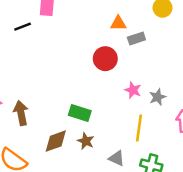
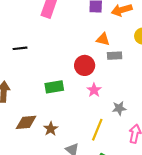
black line: (23, 27) -> (20, 48), moved
pink star: (133, 90) -> (94, 90), moved
green rectangle: (80, 113) -> (54, 87), moved, turned -42

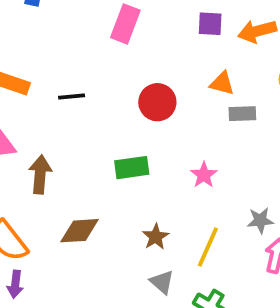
red circle: (85, 65) -> (157, 102), moved
gray star: (119, 108) -> (260, 220), moved
brown star: (51, 129) -> (156, 237), moved

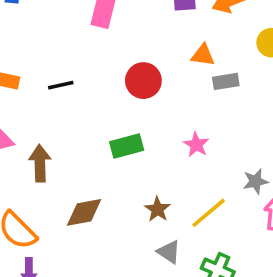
yellow line: (208, 247) -> (209, 213), turned 33

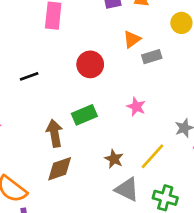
orange triangle: (203, 55) -> (132, 39), turned -36
brown arrow: (40, 163) -> (54, 133), moved
gray triangle: (169, 252) -> (127, 189), size x1.4

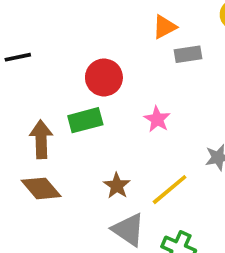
red circle: (90, 64) -> (104, 77), moved
brown diamond: (60, 169) -> (41, 188), turned 60

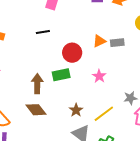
orange triangle: (164, 27) -> (99, 41), moved
black line: (18, 57) -> (43, 32), moved

